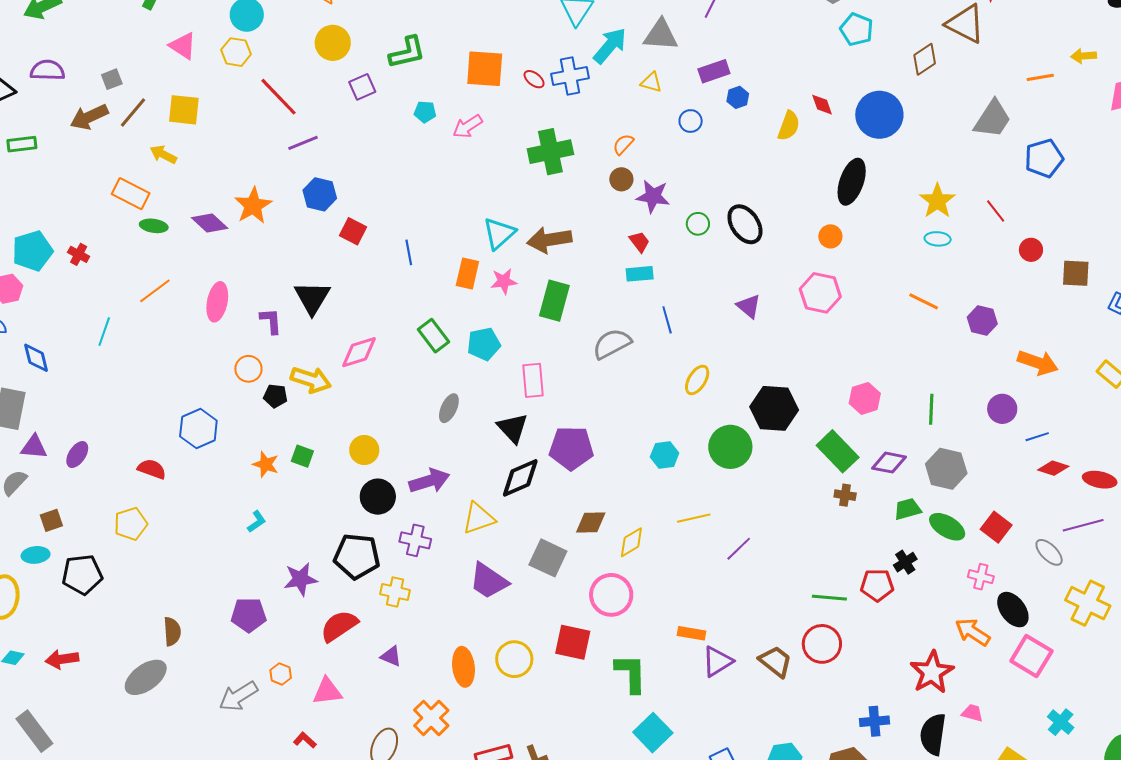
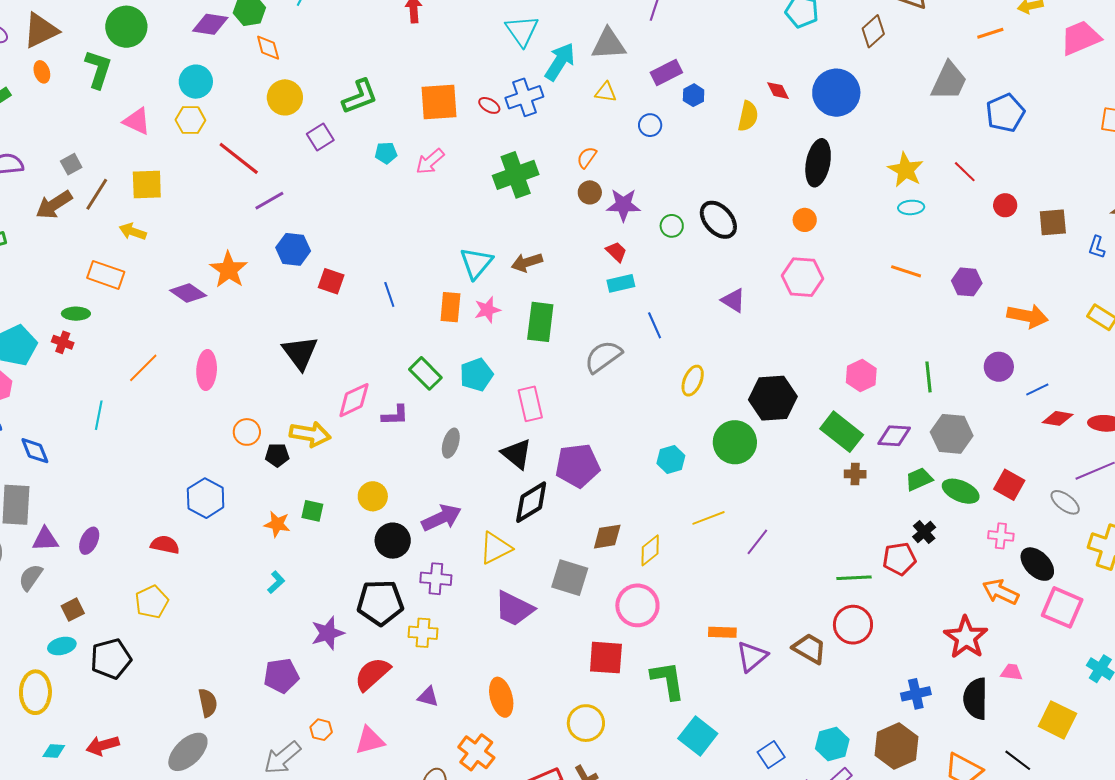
green ellipse: (154, 226) -> (76, 314), moved
brown arrow: (549, 240) -> (527, 262), size x0.7
purple L-shape: (271, 321) -> (395, 415), moved, turned 100
yellow circle: (514, 659) -> (586, 723), moved

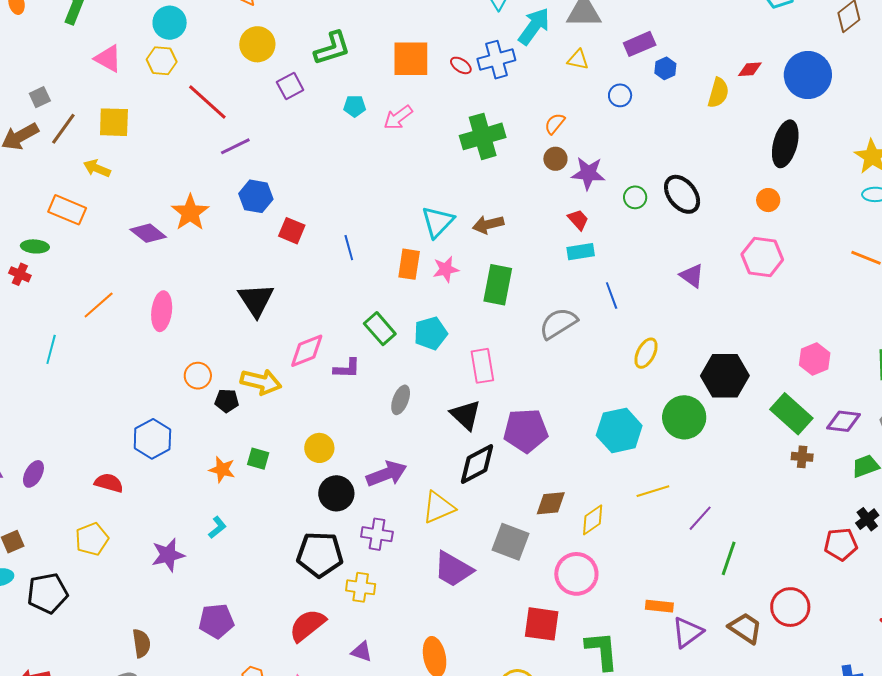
red diamond: (778, 91) -> (750, 69), turned -70
cyan hexagon: (671, 460) -> (619, 430), size x1.6
green line: (854, 578) -> (729, 558), moved, turned -72
purple star: (328, 633) -> (168, 555), moved

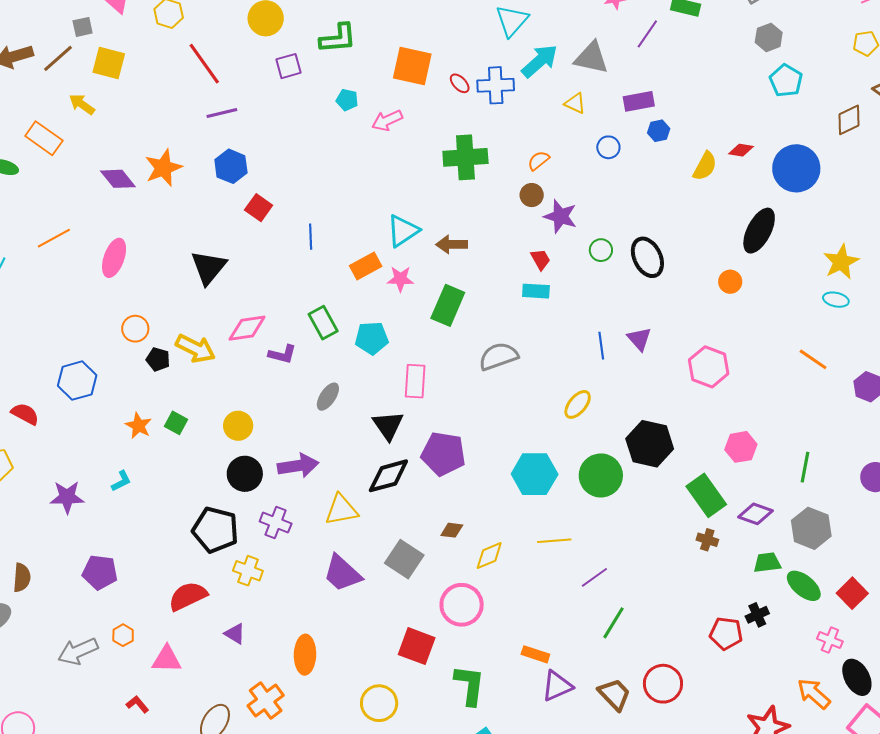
gray square: (40, 97) -> (83, 27), moved
pink hexagon: (762, 257) -> (709, 367), moved
orange rectangle: (409, 264) -> (366, 266), turned 40
blue line: (612, 295) -> (601, 346), moved
brown diamond: (551, 503) -> (452, 530), size x0.7

